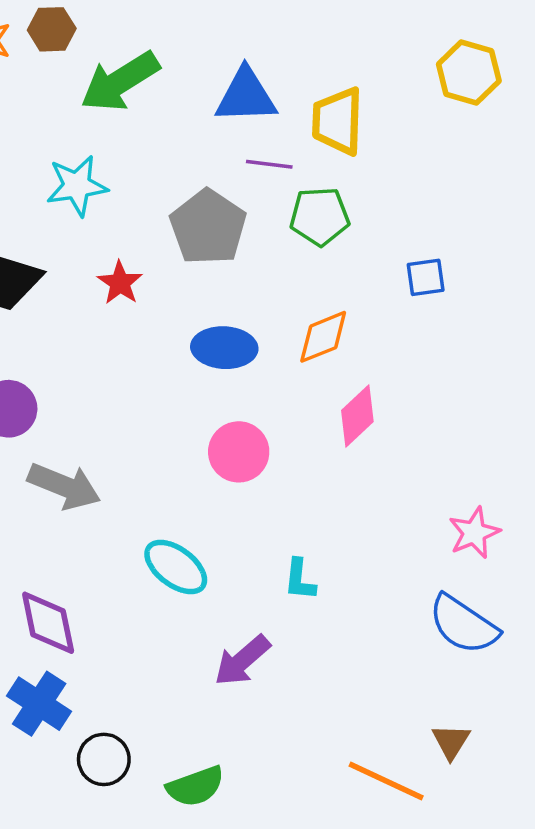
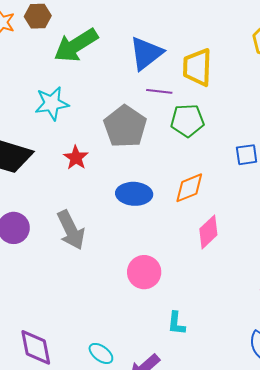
blue triangle: (246, 96) -> (146, 53), turned -36
pink circle: (239, 452) -> (144, 272), moved
gray arrow: (64, 486) -> (71, 230), moved, turned 42
cyan ellipse: (176, 567) -> (101, 353), moved, size x0.7

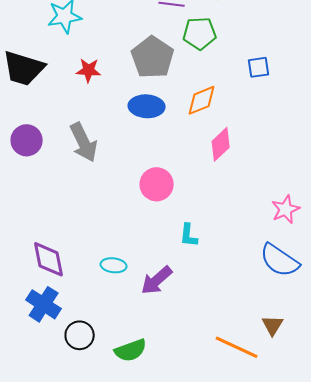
gray pentagon: (125, 127) -> (153, 57), moved
red star: (76, 158) -> (89, 70), turned -30
cyan ellipse: (101, 353) -> (114, 265), turned -30

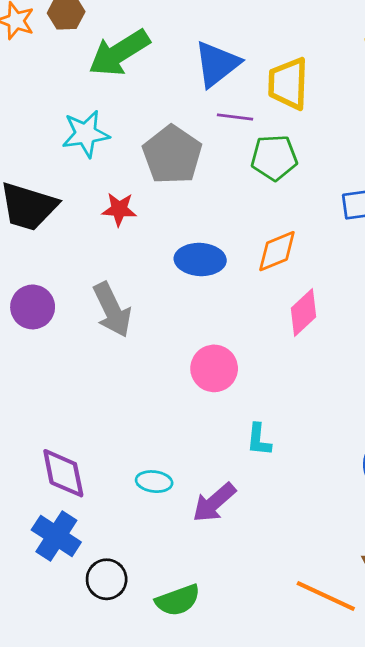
gray pentagon: (153, 57) -> (172, 155), moved

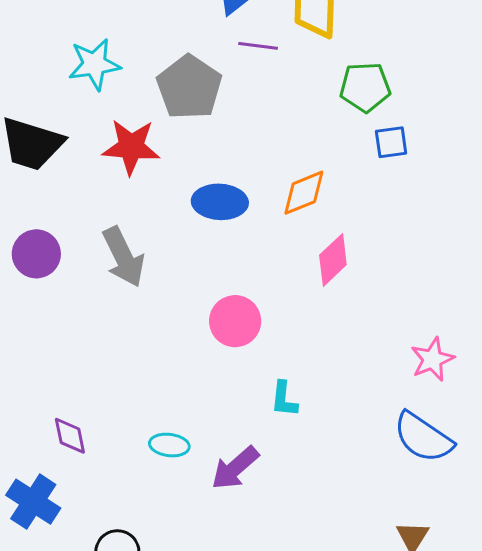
green pentagon: (274, 158) -> (365, 87), moved
red star: (119, 209) -> (131, 147), size x1.5
purple diamond: (63, 473) -> (70, 436), size x0.7
blue cross: (56, 536) -> (33, 502), moved

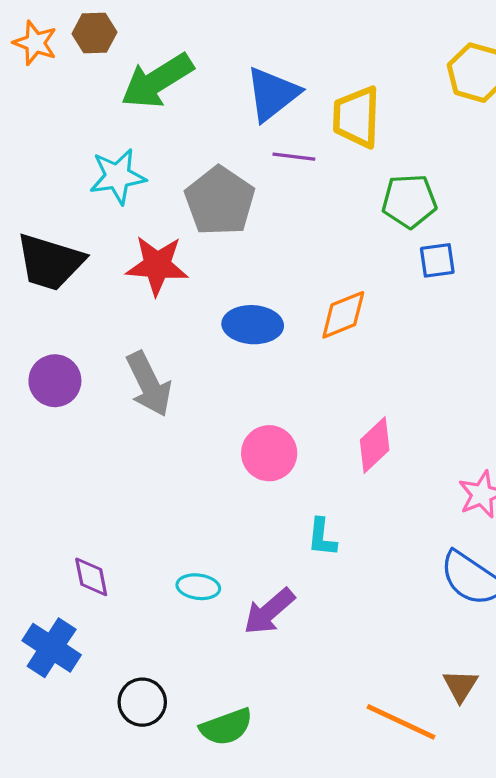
pink diamond: (333, 260) -> (375, 445), moved

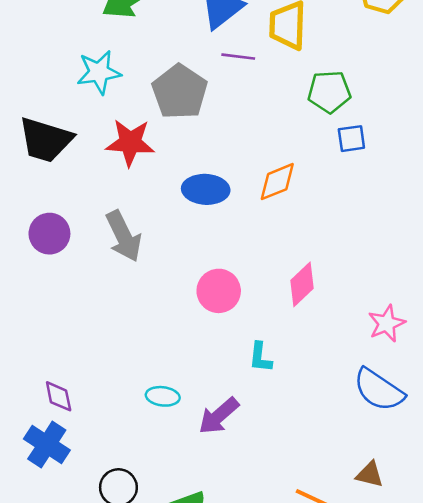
purple diamond: (91, 577) -> (59, 396), moved
brown triangle: (460, 686) -> (370, 474), turned -48

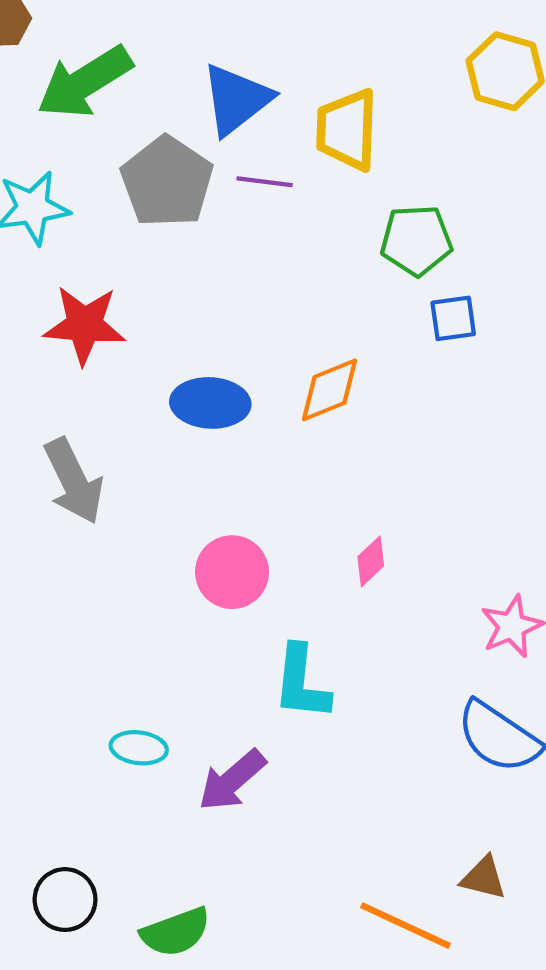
gray pentagon: (180, 92) -> (167, 182), moved
pink diamond: (302, 284) -> (371, 561), size x0.7
cyan L-shape: (260, 357) -> (301, 683), size x1.5

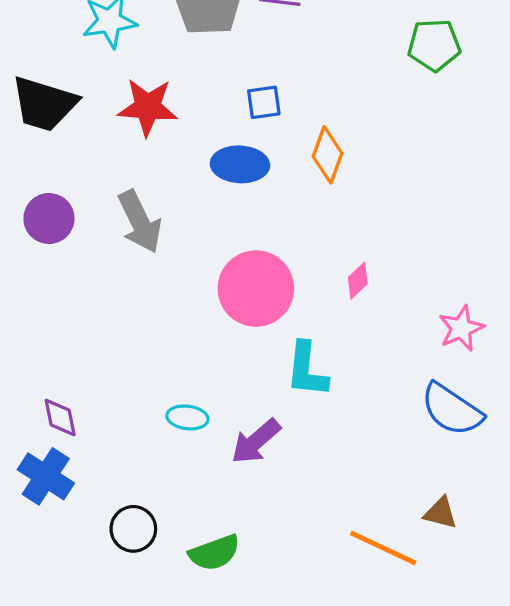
green pentagon: (416, 240) -> (434, 45), moved
blue square: (453, 318) -> (264, 102), moved
orange diamond: (330, 390) -> (327, 155), turned -48
pink circle: (232, 572) -> (256, 289), size x1.4

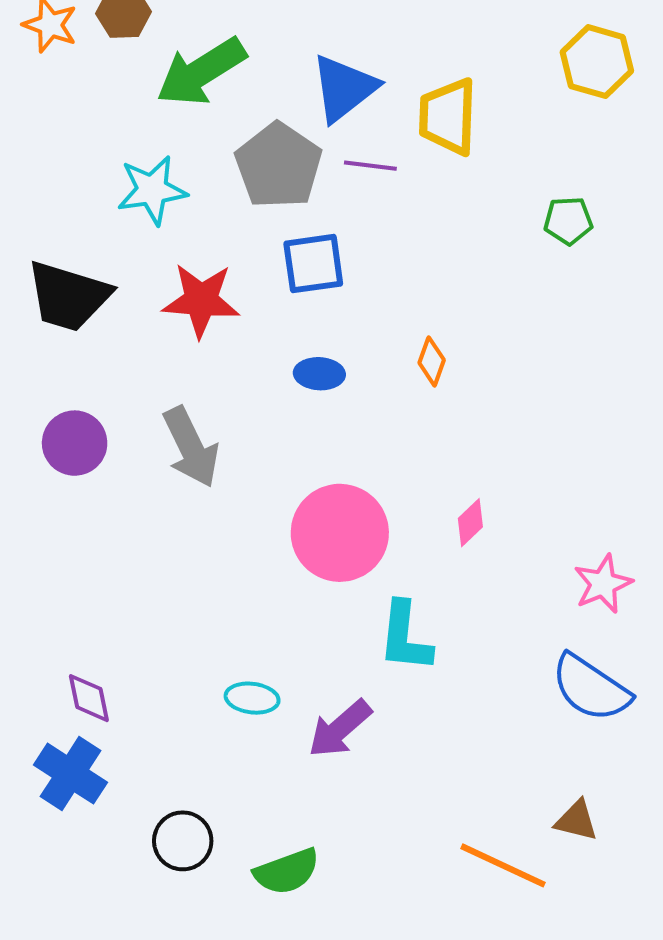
green pentagon: (434, 45) -> (568, 221), size x0.7
blue square: (264, 102) -> (313, 264), moved, size x1.4
orange diamond: (327, 155) -> (432, 361), size x0.7
blue ellipse: (240, 164) -> (319, 374), size x0.7

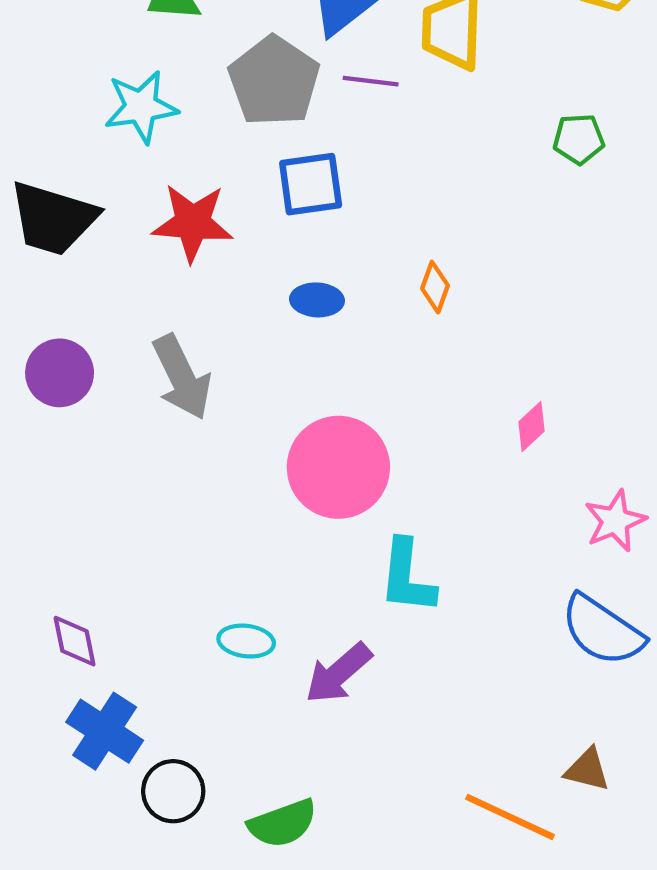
pink diamond: (470, 523) -> (531, 427), moved
blue cross: (70, 774) -> (105, 731), moved

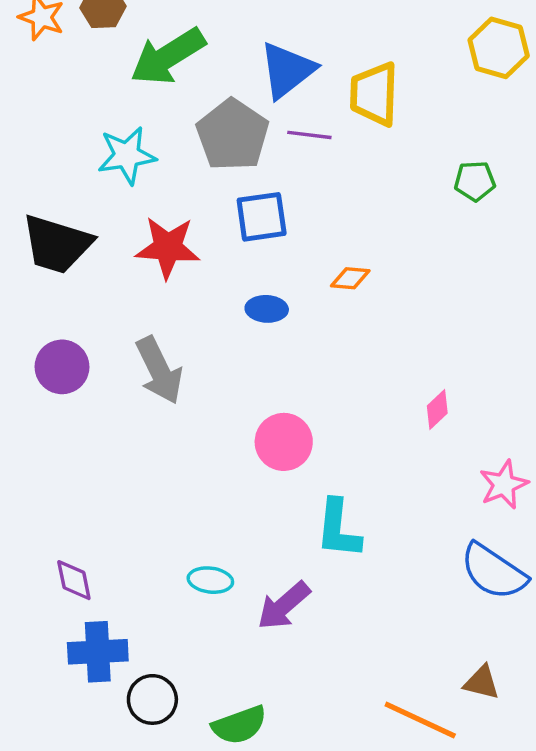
orange diamond: (435, 287) -> (350, 278), moved, turned 75
pink circle: (338, 467) -> (284, 442), size x0.7
blue cross: (105, 731) -> (98, 652), turned -36

